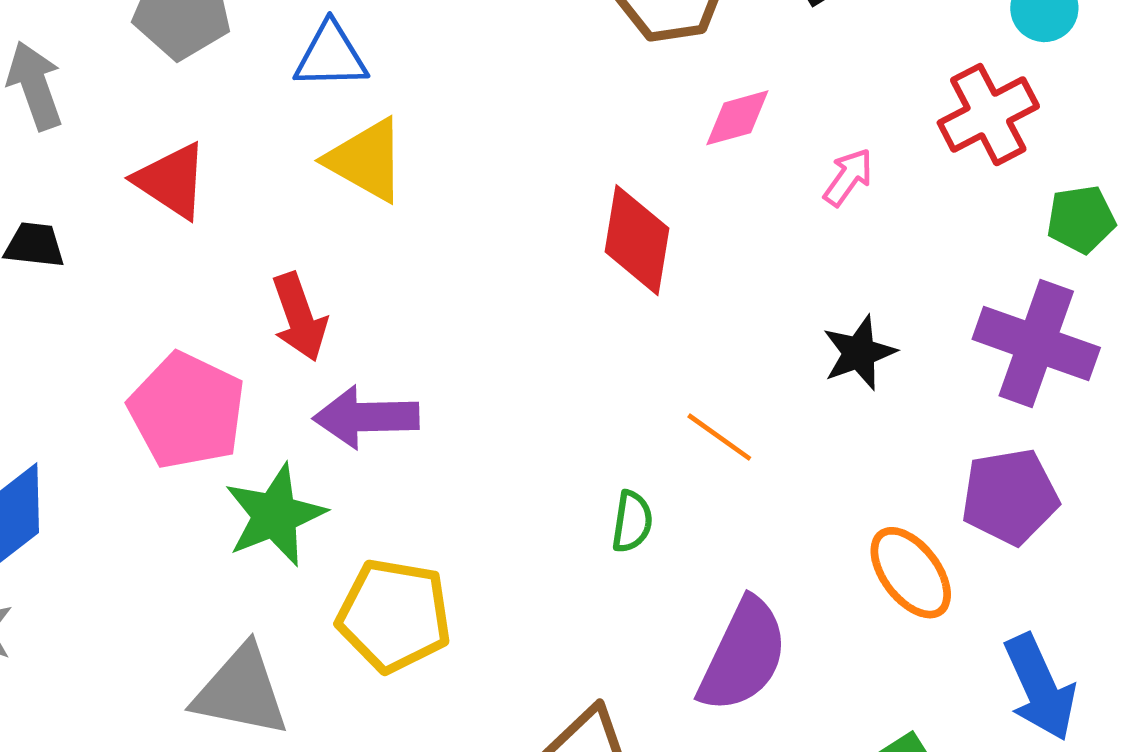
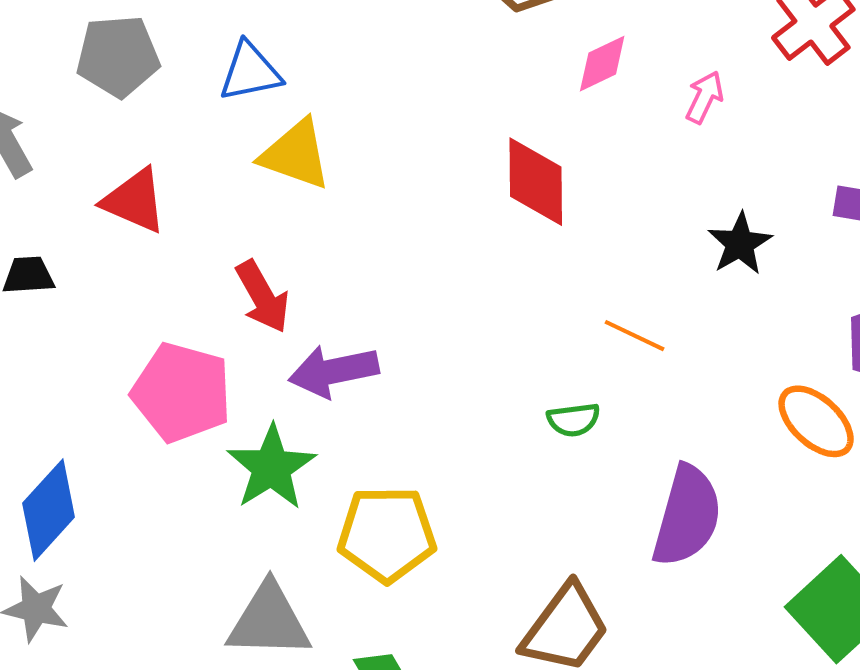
green semicircle: (632, 522) -> (574, 420), turned 84

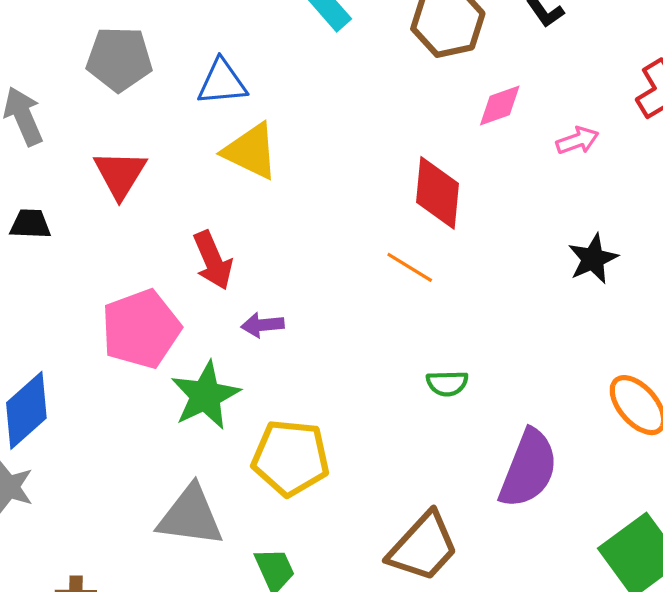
pink arrow: (705, 97) -> (577, 141), turned 39
red triangle: (134, 201) -> (120, 174), turned 32
orange line: (634, 336) -> (410, 267), moved
purple arrow: (334, 371) -> (262, 325), size x0.6
pink pentagon: (182, 392) -> (141, 329), turned 30

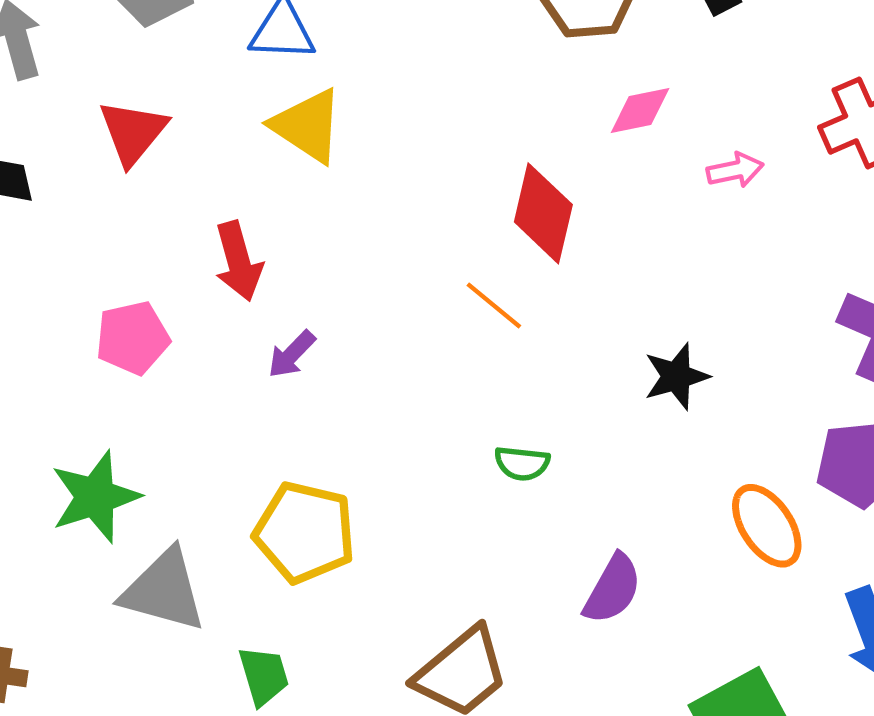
black star: (593, 259) -> (676, 376), moved
purple arrow: (262, 325) -> (292, 354), turned -48
pink pentagon: (141, 329) -> (133, 338), size x0.7
green star: (205, 396) -> (95, 497), moved
purple semicircle: (528, 469) -> (613, 589), size x0.7

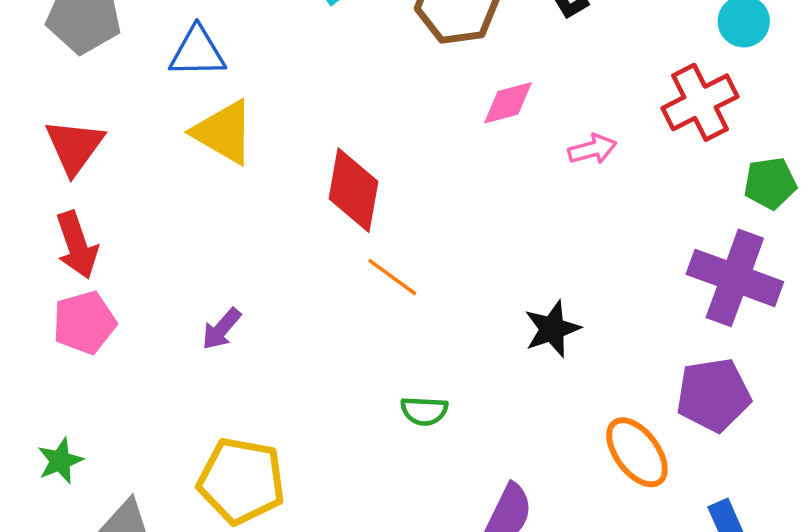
red diamond: (543, 213) -> (353, 190), moved
red arrow: (238, 261) -> (77, 245), moved
green star: (95, 497) -> (60, 461), size x0.6

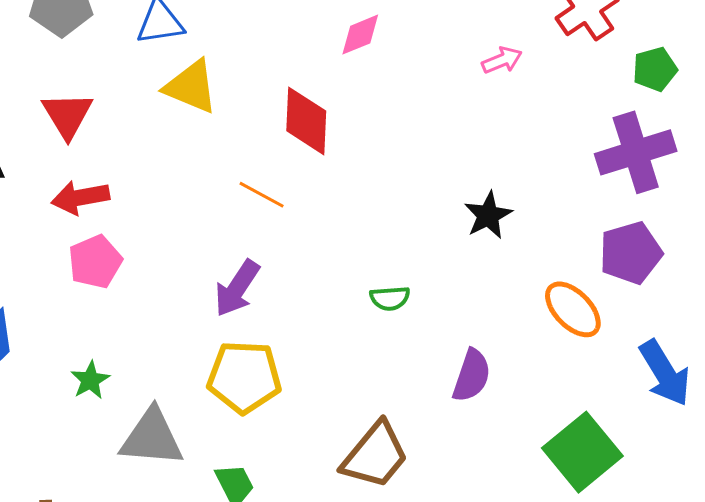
pink diamond: (508, 103) -> (360, 35), moved
red arrow: (77, 245) -> (80, 197), turned 106
orange line: (392, 277) -> (262, 195), moved
purple cross: (735, 278) -> (636, 152), turned -30
purple arrow: (221, 329) -> (237, 288), moved, size x1.5

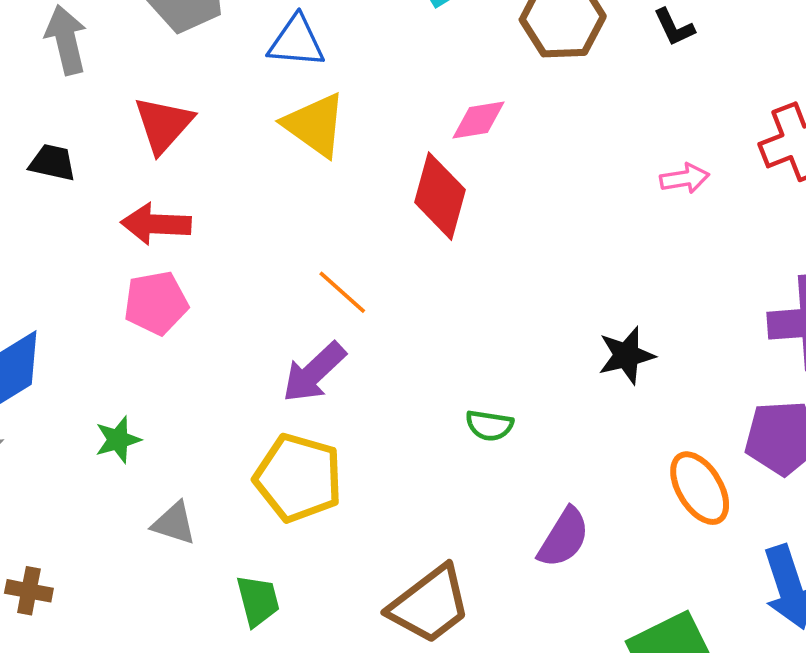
pink diamond: (360, 35) -> (478, 120), moved
orange line: (262, 195) -> (342, 292), moved
gray triangle: (152, 438) -> (174, 523), size x0.6

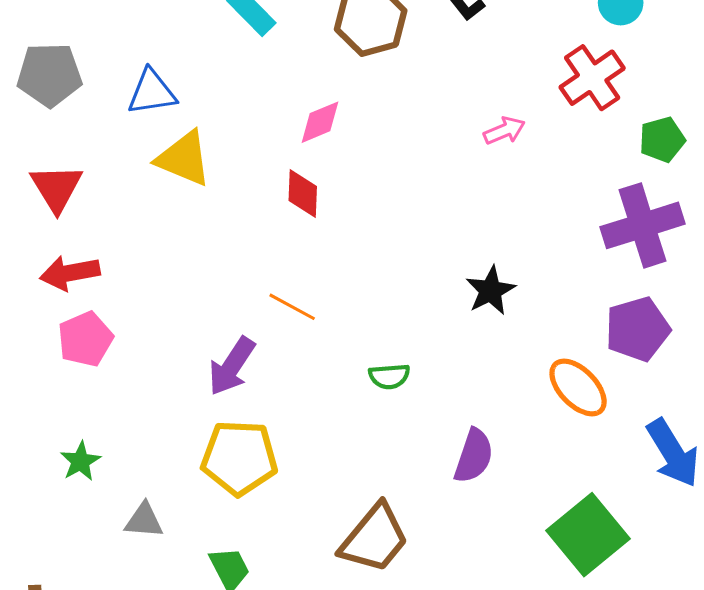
red diamond: (440, 196) -> (303, 194), size x0.7
orange line: (342, 292) -> (292, 307), moved

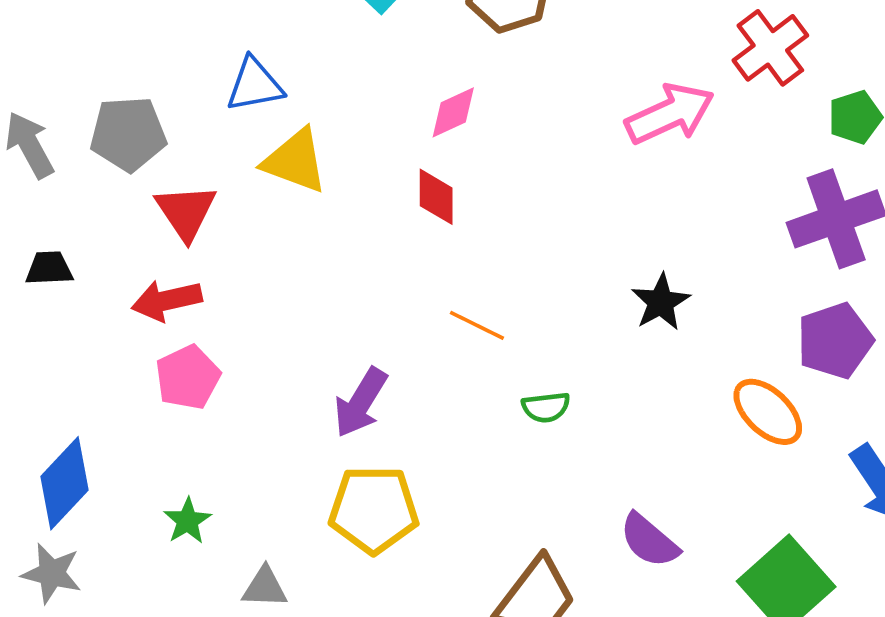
gray pentagon: (50, 75) -> (128, 134), moved
pink arrow: (504, 131) -> (670, 114), size x1.8
red triangle: (56, 188) -> (186, 212), moved
orange line: (292, 307) -> (477, 325), moved
purple semicircle: (474, 456) -> (649, 540), moved, turned 114

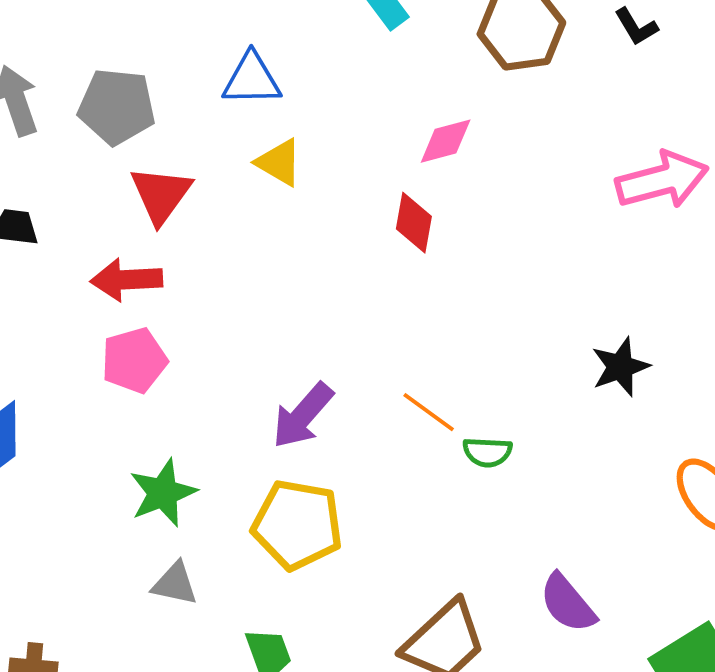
yellow triangle: (295, 161) -> (279, 162), size x0.7
orange line: (477, 325) -> (429, 412), moved
green star: (187, 521) -> (163, 493), moved, size x1.4

